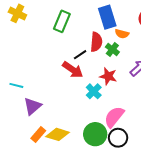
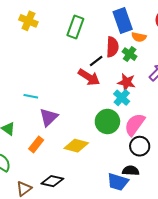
cyan cross: (94, 91) -> (122, 98), moved
green circle: (95, 134) -> (107, 122), moved
orange rectangle: (38, 135) -> (36, 144), moved

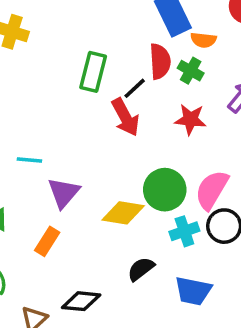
green rectangle: (75, 27) -> (93, 72), moved
red arrow: (89, 77) -> (125, 117), turned 35
cyan cross: (122, 98) -> (184, 231), moved, turned 35
yellow diamond: (76, 146) -> (123, 213), moved
black semicircle: (131, 171) -> (141, 269), moved, turned -35

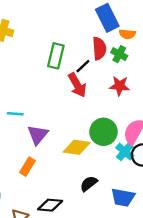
cyan cross: (184, 231) -> (125, 152), moved, turned -30

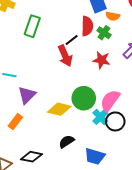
green rectangle: (56, 56) -> (32, 26), moved

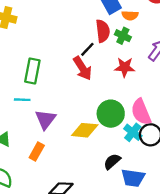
green rectangle: (32, 26) -> (32, 71), moved
pink semicircle: (110, 101) -> (141, 112), turned -50
black semicircle: (67, 142) -> (112, 161), moved

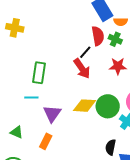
yellow diamond: (85, 130) -> (84, 106), moved
black semicircle: (112, 161) -> (111, 147), turned -35

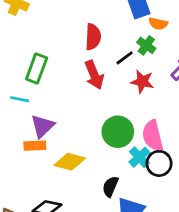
red semicircle: (98, 36) -> (93, 37), moved
black line: (85, 52) -> (125, 58), moved
yellow diamond: (84, 106) -> (70, 162), moved
orange rectangle: (46, 141) -> (35, 146), moved, turned 49

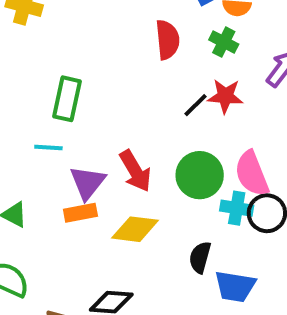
red semicircle: (93, 37) -> (168, 40), moved
black line: (125, 58) -> (196, 105), moved
red arrow: (94, 75) -> (135, 171), moved
cyan cross: (139, 157) -> (237, 208), turned -30

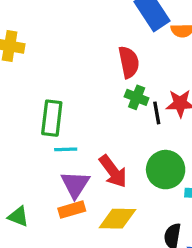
green cross: (224, 42) -> (137, 97), moved
black line: (196, 105) -> (157, 113), turned -50
cyan line: (48, 148) -> (66, 149), moved

